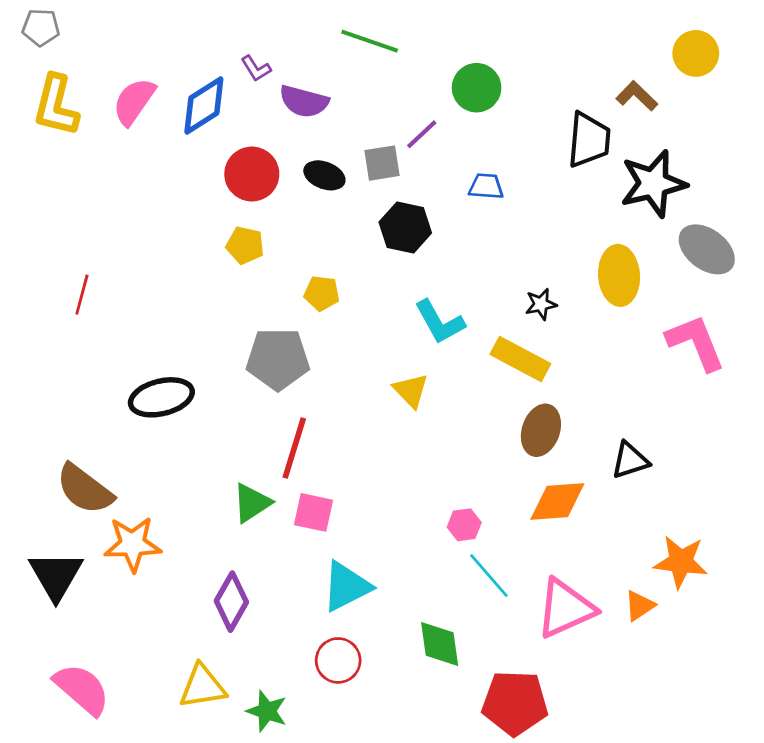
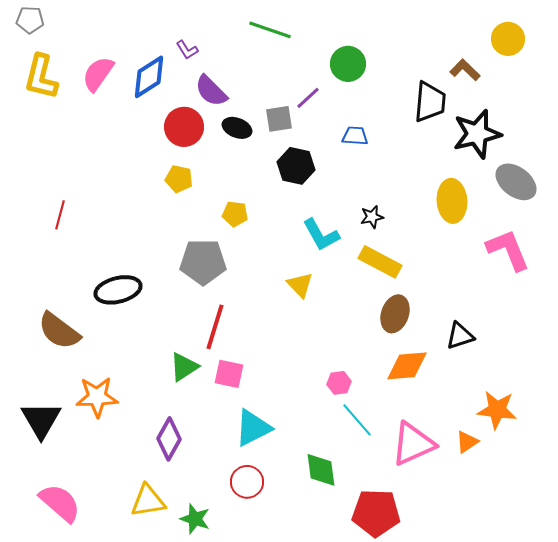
purple semicircle: (304, 101) -> (211, 91), moved, turned 30
black star: (541, 304) -> (372, 217), moved
brown semicircle: (85, 489) -> (59, 331), moved

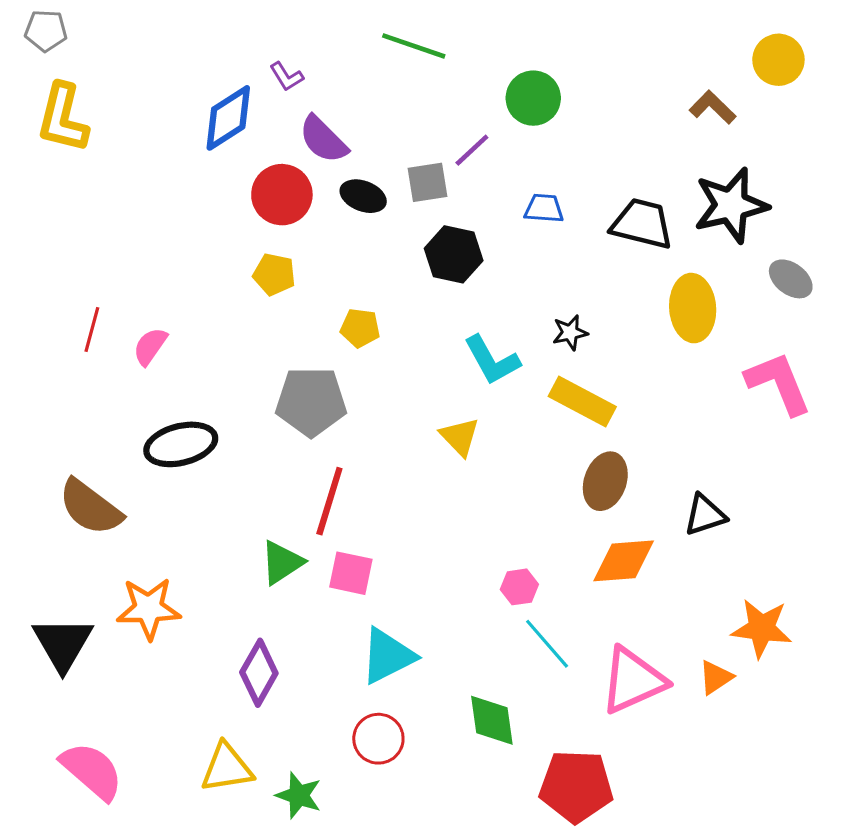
pink semicircle: (98, 74) -> (150, 346), moved, size x0.7
black trapezoid: (430, 102) -> (642, 224), moved, turned -81
gray ellipse: (516, 182) -> (791, 279), size x0.7

